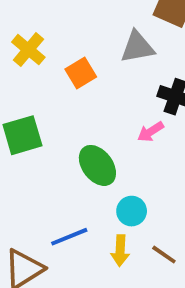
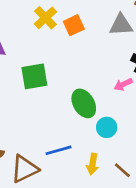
orange square: (81, 73) -> (74, 25), moved
cyan circle: (132, 211) -> (107, 127), moved

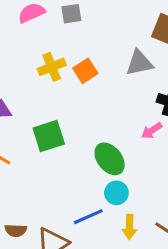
yellow cross: (45, 18) -> (52, 67), turned 30
cyan circle: (107, 127) -> (116, 193), moved

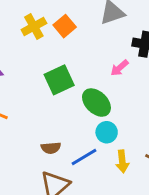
pink arrow: (152, 131) -> (119, 68), moved
green square: (49, 136) -> (59, 80), moved
brown semicircle: (16, 230) -> (51, 148), moved

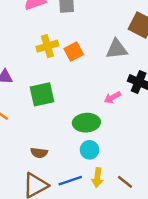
green square: (59, 80) -> (42, 94), moved
green ellipse: (96, 103) -> (86, 123), turned -60
blue line: (84, 157) -> (70, 181), moved

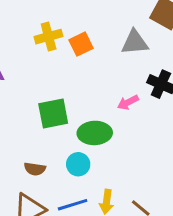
green square: (42, 94) -> (53, 113), moved
cyan circle: (89, 150) -> (78, 164), moved

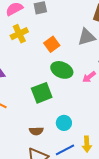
yellow cross: (49, 37) -> (19, 34), moved
green ellipse: (95, 133) -> (62, 70), moved, turned 35

